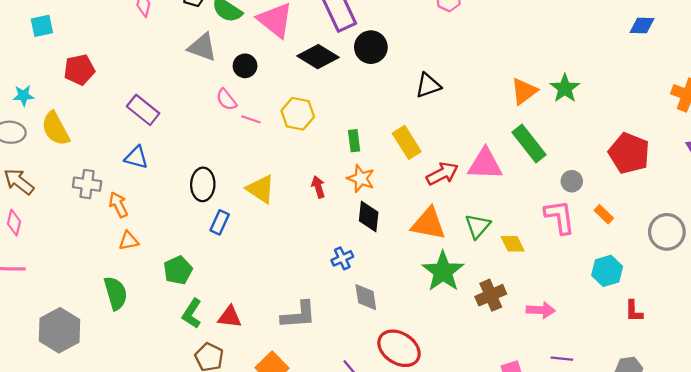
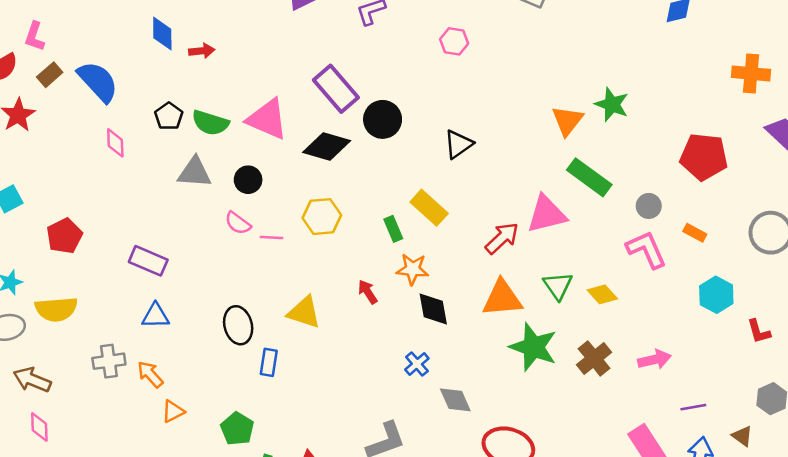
yellow semicircle: (55, 129) -> (56, 309), turned -51
yellow rectangle: (407, 142) -> (429, 208), moved

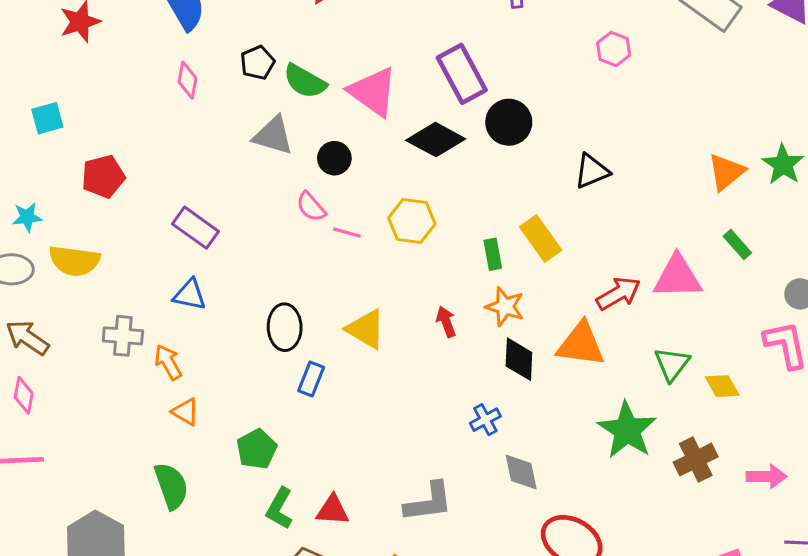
green rectangle: (589, 177) -> (737, 245), size x0.6
orange triangle: (502, 298) -> (581, 344), moved
orange triangle: (173, 411) -> (185, 412), turned 45

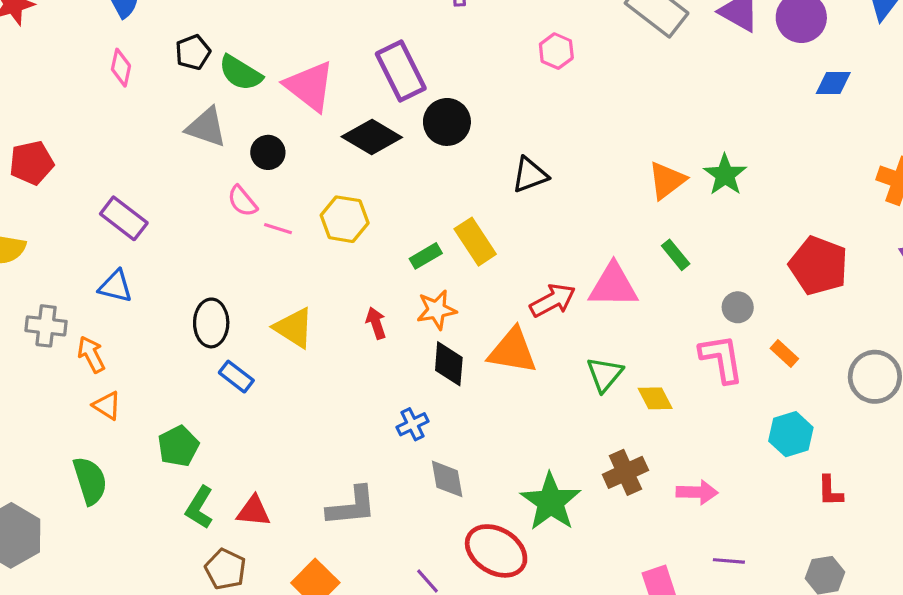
green rectangle: (493, 254) -> (426, 256), turned 68
orange star: (505, 307) -> (437, 310), turned -30
blue rectangle: (311, 379) -> (236, 377), turned -76
green star: (627, 430) -> (551, 502), moved

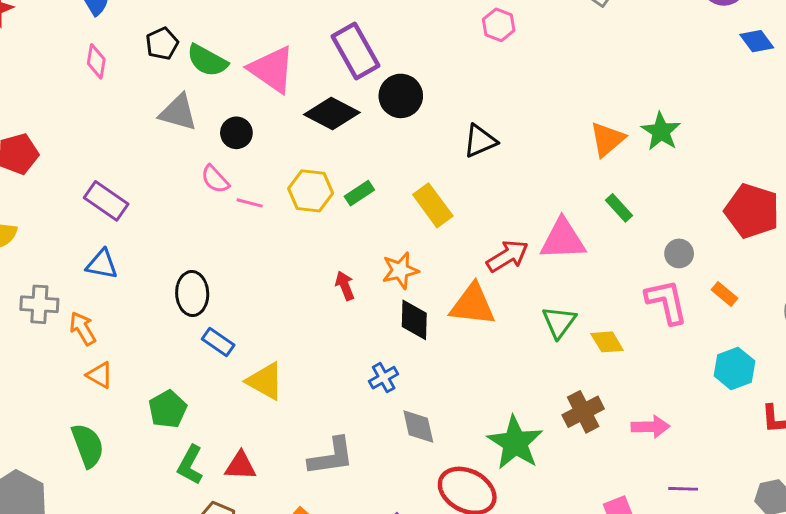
blue diamond: (833, 83) -> (757, 41), turned 56
green rectangle: (426, 256) -> (359, 193), moved
yellow triangle: (294, 328) -> (265, 381), moved

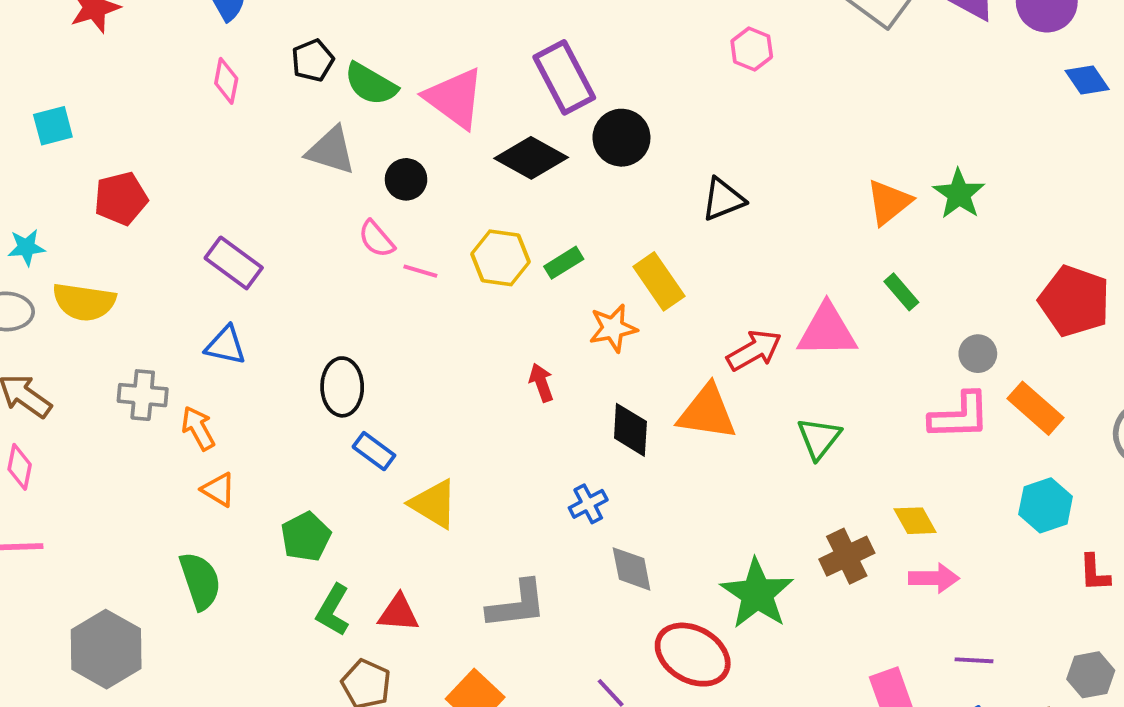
orange star: (400, 270) -> (613, 328), moved
orange rectangle: (725, 294) -> (1035, 408), size x1.6
pink L-shape: (667, 302) -> (960, 416), turned 99
yellow diamond: (607, 342) -> (915, 521), moved

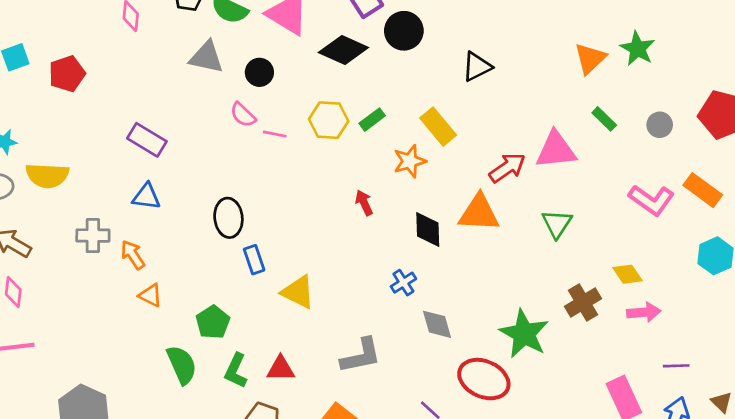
red pentagon: (121, 198) -> (67, 74), moved
gray circle: (978, 354) -> (660, 125), moved
pink L-shape: (960, 416) -> (651, 200), turned 42
blue rectangle: (374, 451) -> (254, 260), turned 40
green semicircle: (200, 581) -> (182, 365), moved

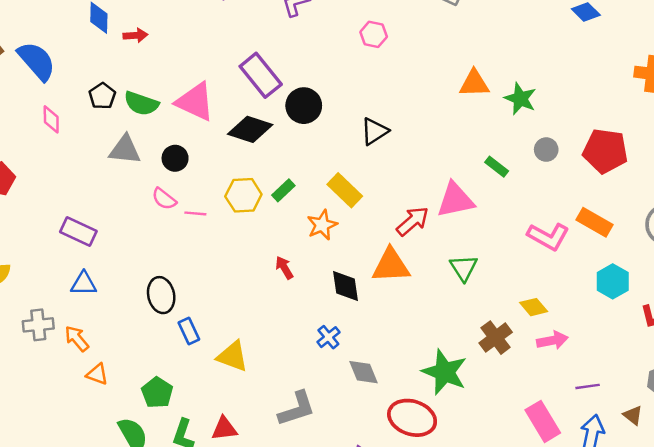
orange triangle: (590, 58) -> (474, 83), moved, turned 48
gray circle: (660, 125) -> (546, 150), moved

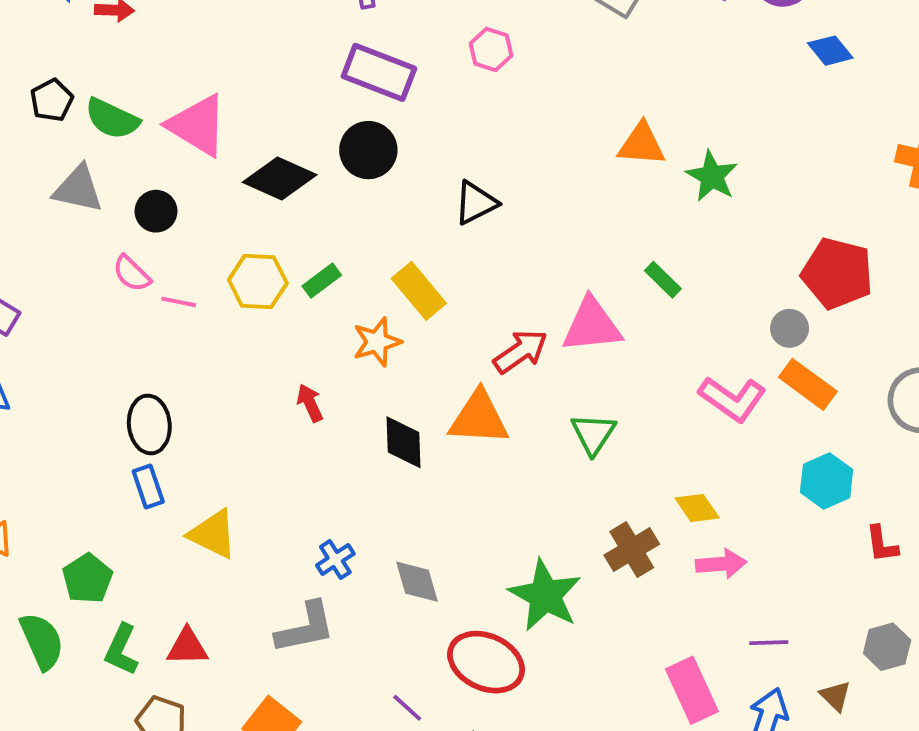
purple rectangle: (261, 75) -> (379, 72), moved, turned -36
gray circle: (546, 150) -> (790, 328), moved
black ellipse: (161, 295) -> (149, 424), moved
blue cross: (328, 337) -> (335, 560), moved

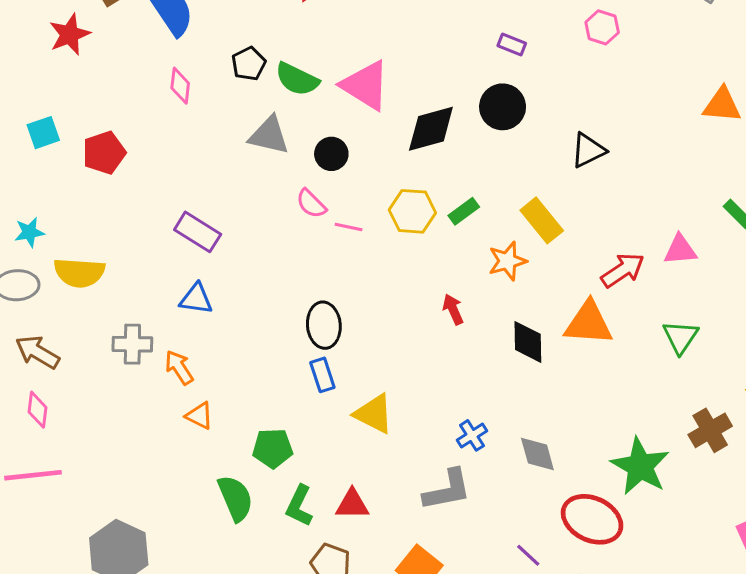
purple rectangle: (379, 72) -> (512, 45), size x0.5
black diamond: (280, 178) -> (431, 129), turned -40
pink triangle: (592, 325) -> (680, 250), size x0.7
green pentagon: (87, 578) -> (273, 448), turned 30

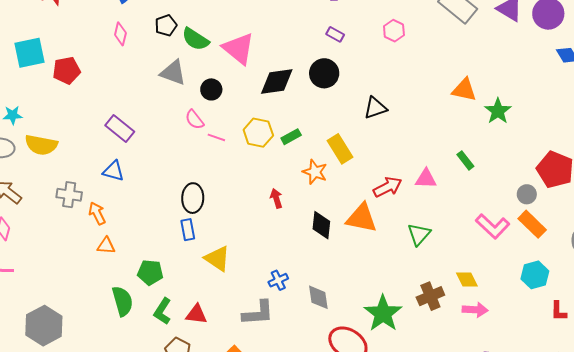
cyan square: (43, 133) -> (29, 53), size x1.5
orange star: (507, 261) -> (315, 172), turned 30
orange triangle: (199, 416) -> (106, 246), turned -30

